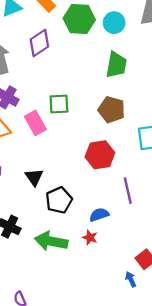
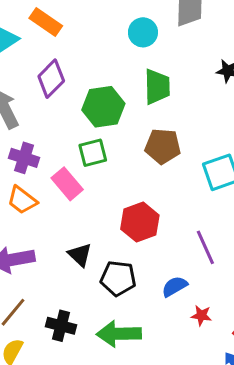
green hexagon: (79, 19) -> (103, 107), moved
red hexagon: (100, 155) -> (140, 222), moved
black pentagon: (59, 200) -> (118, 278), turned -30
red star: (90, 237) -> (201, 315), moved

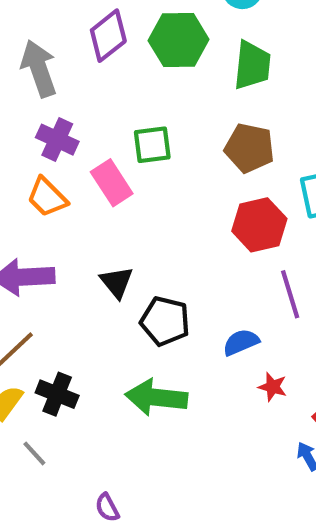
green hexagon: (103, 107) -> (179, 40), moved
red hexagon: (140, 222) -> (259, 225), moved
black cross: (61, 326) -> (57, 394), moved

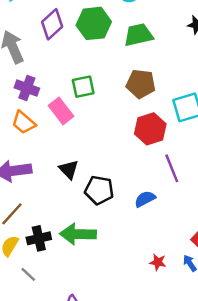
green trapezoid: (252, 65) -> (138, 35), turned -104
red star: (273, 387) -> (158, 262), moved
black cross: (57, 394) -> (39, 238), turned -30
green arrow: (156, 397) -> (78, 234), moved

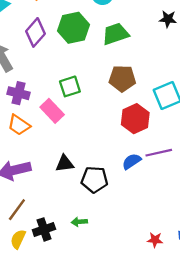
purple line: (172, 168) -> (159, 153), turned -75
black triangle: (69, 169) -> (65, 164), turned -48
blue semicircle: (145, 199) -> (132, 161), moved
green arrow: (78, 234) -> (79, 222), size x0.5

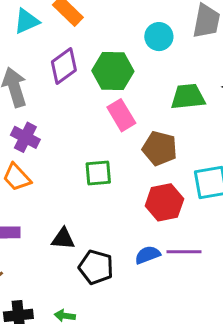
green trapezoid: (115, 34) -> (188, 97), moved
green square: (70, 86) -> (98, 173), moved
pink rectangle: (52, 111) -> (121, 115), moved

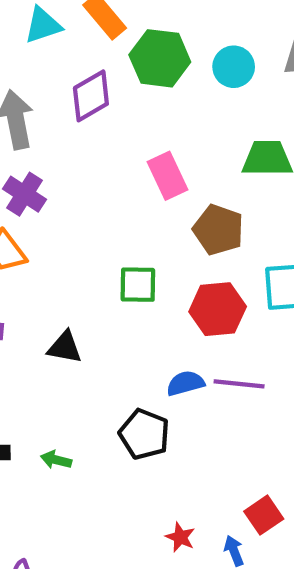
green hexagon: (113, 71) -> (160, 58), moved
green square: (98, 173) -> (138, 285), moved
black pentagon: (96, 267) -> (144, 434), moved

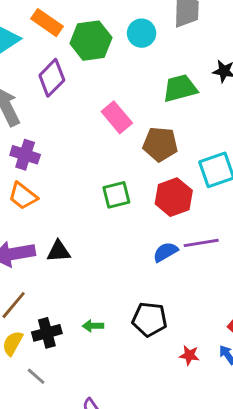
black triangle: (65, 347) -> (59, 251), moved
black pentagon: (144, 434) -> (150, 319), moved

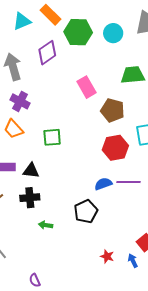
green square: (116, 195) -> (52, 137), moved
black pentagon: (150, 319) -> (86, 211), moved, turned 30
black cross: (47, 333) -> (30, 198), moved

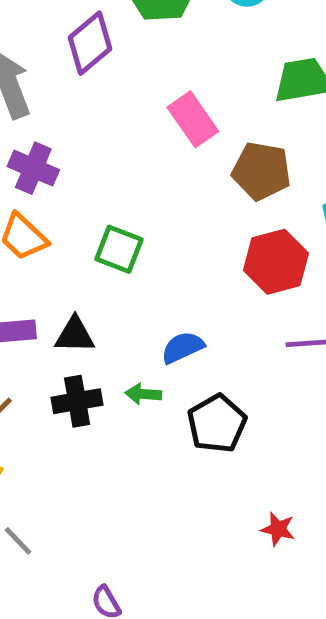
green square: (52, 137) -> (119, 249), turned 30
blue semicircle: (103, 184) -> (183, 347), moved
green arrow: (46, 225) -> (143, 394), moved

